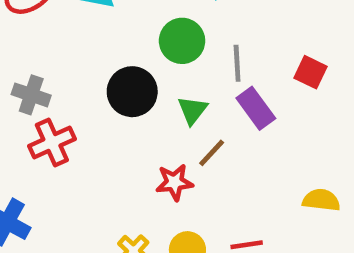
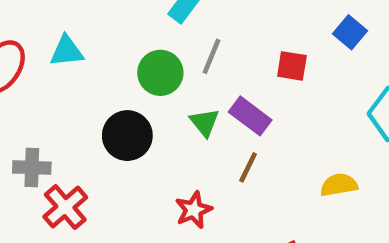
gray line: (237, 63) -> (212, 56), moved, turned 42
green triangle: (192, 110) -> (205, 122), moved
brown line: (212, 153) -> (248, 167), moved

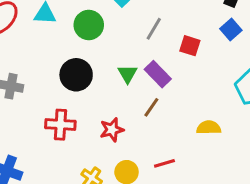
gray line: (212, 56) -> (154, 29), moved
green circle: (160, 73) -> (89, 25), moved
red cross: (65, 207) -> (60, 125), moved, turned 36

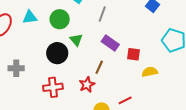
red square: (190, 46) -> (134, 54), moved
green triangle: (128, 74) -> (76, 40), moved
brown line: (151, 107) -> (99, 67), moved

